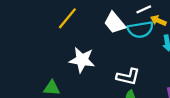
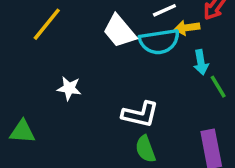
yellow arrow: (158, 21) -> (187, 28), turned -32
white star: (82, 60) -> (69, 88), size x0.6

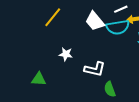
white L-shape: (140, 114) -> (95, 69), moved

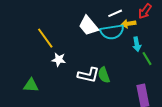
yellow line: (53, 17) -> (45, 38), moved, turned -75
green semicircle: (110, 89) -> (104, 75), moved

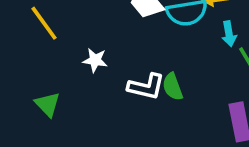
yellow line: (45, 38) -> (44, 23), moved
green triangle: (31, 85) -> (48, 104), turned 42

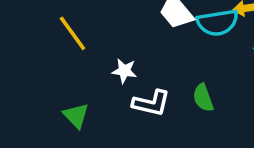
white L-shape: (146, 87) -> (151, 103), moved

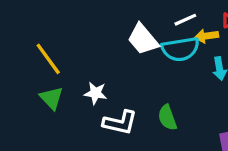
green triangle: (76, 116) -> (51, 98), moved

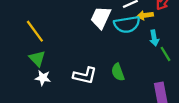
white trapezoid: (143, 39) -> (101, 18), turned 65
white star: (96, 93) -> (43, 78), moved

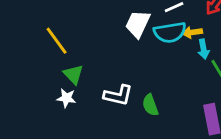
yellow arrow: (145, 15) -> (192, 32), moved
green triangle: (37, 58) -> (73, 74), moved
green semicircle: (118, 72) -> (150, 105), moved

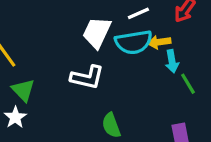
white L-shape: (118, 95) -> (87, 77), moved
white star: (66, 98) -> (15, 117), turned 30

